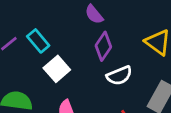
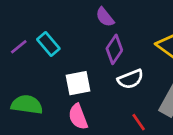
white square: (57, 69) -> (78, 83), moved, turned 30

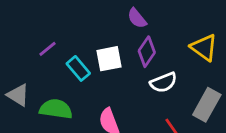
cyan rectangle: (48, 44) -> (78, 68), moved
white square: (78, 83) -> (109, 59), moved

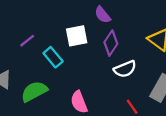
white square: (109, 59) -> (77, 36), moved
green semicircle: (56, 109) -> (34, 91), turned -36

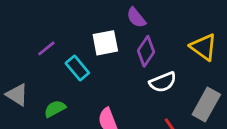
green semicircle: (34, 91) -> (55, 109), size x0.7

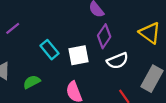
white square: (105, 43) -> (78, 55), moved
purple line: (46, 48) -> (13, 28), moved

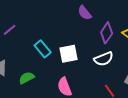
purple diamond: (104, 36) -> (107, 33), moved

